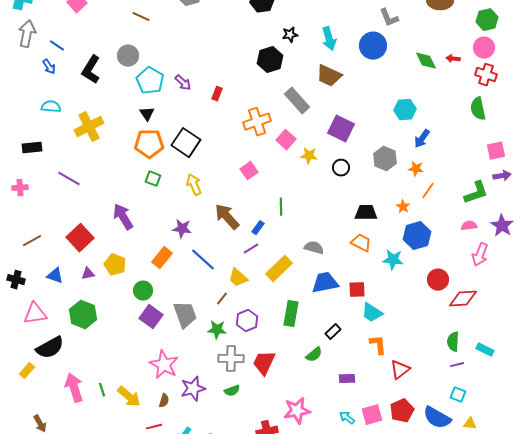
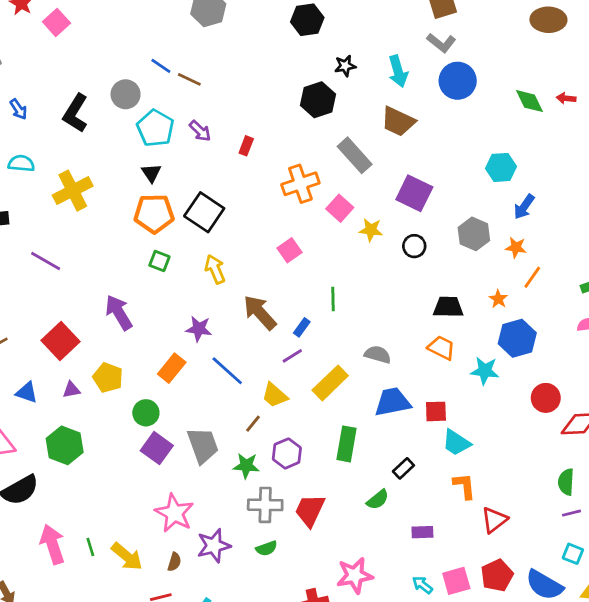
brown line: (141, 17) -> (189, 79), moved
gray L-shape: (389, 18) -> (441, 43), moved, turned -30
blue line: (57, 46) -> (161, 66), moved

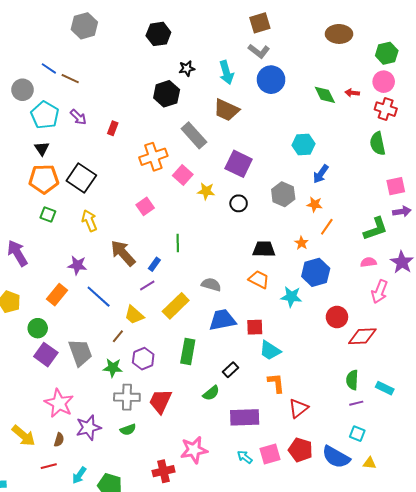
purple rectangle: (422, 532) -> (245, 417), size x1.8
red pentagon: (497, 575) -> (300, 450), turned -30

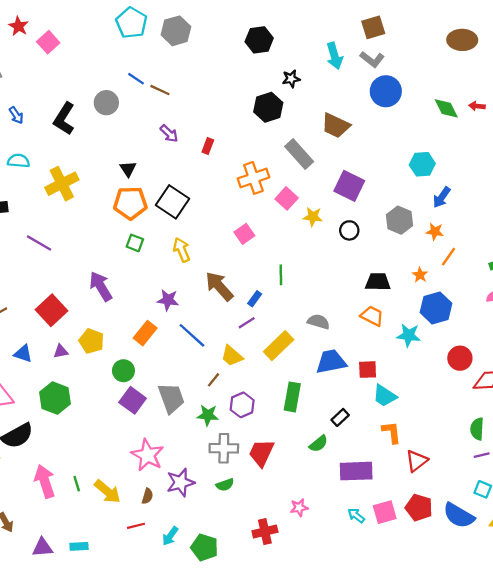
cyan arrow: (226, 73) -> (334, 56), moved
cyan pentagon: (45, 115) -> (131, 23), moved
pink star: (194, 450) -> (299, 508), size x0.6

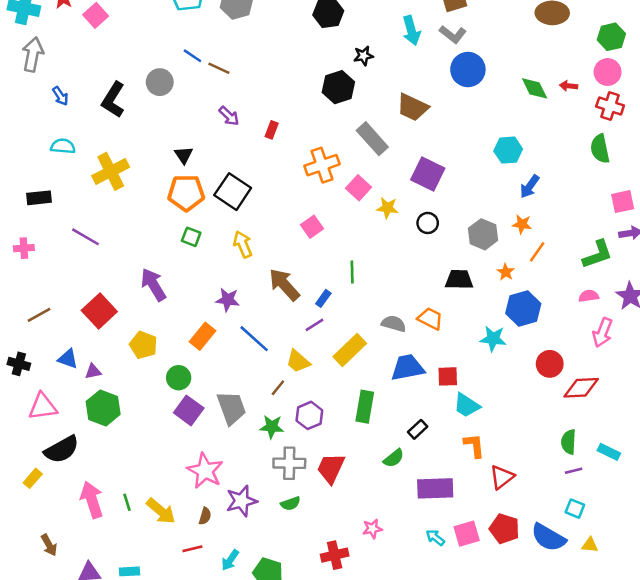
gray hexagon: (399, 220) -> (483, 234), moved
orange trapezoid: (372, 316) -> (430, 319), moved
purple triangle: (61, 351) -> (93, 371), moved

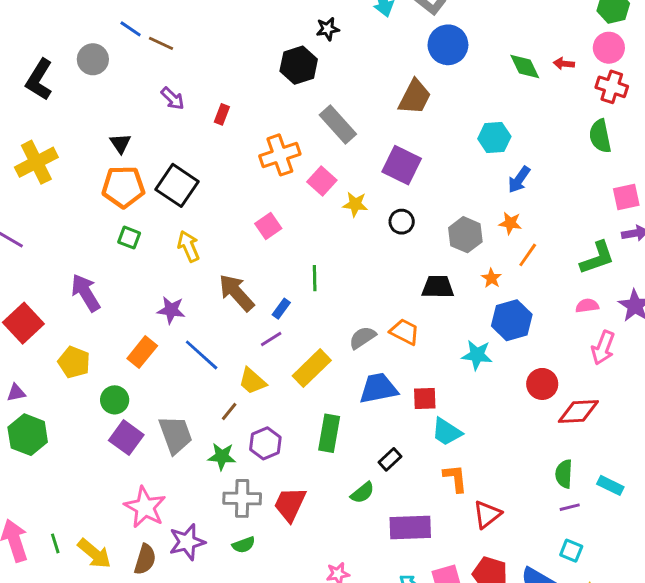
brown trapezoid: (413, 107) -> (415, 97), moved, turned -88
gray semicircle: (394, 324) -> (362, 338), turned -50
brown semicircle: (205, 516) -> (145, 559), size x1.5

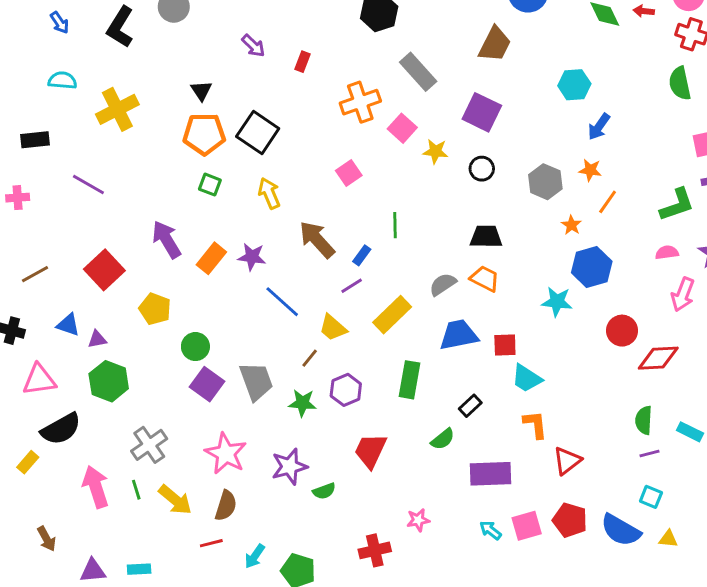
black trapezoid: (438, 287) -> (486, 237), moved
orange rectangle: (142, 352) -> (211, 258), moved
gray cross: (242, 498) -> (149, 445), moved, turned -36
purple star: (187, 542) -> (289, 467), moved

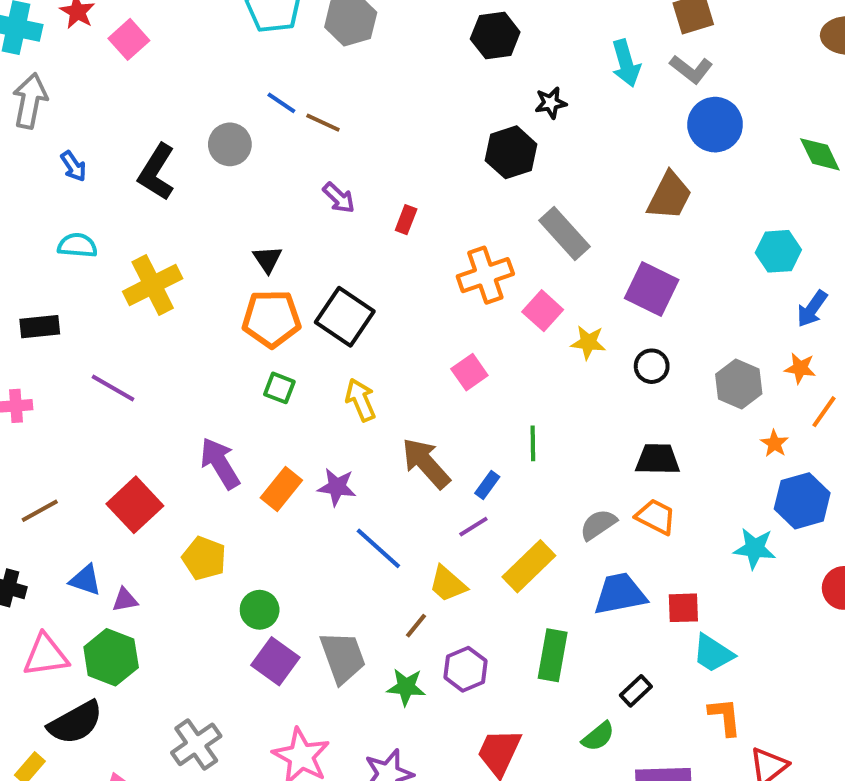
green hexagon: (109, 381) -> (111, 657), moved

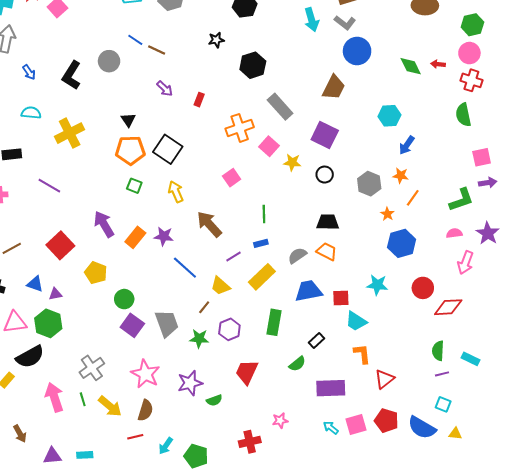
black star: (551, 103) -> (216, 40), moved
blue rectangle: (487, 485) -> (261, 243), moved, turned 40
cyan star: (755, 548) -> (377, 285), moved

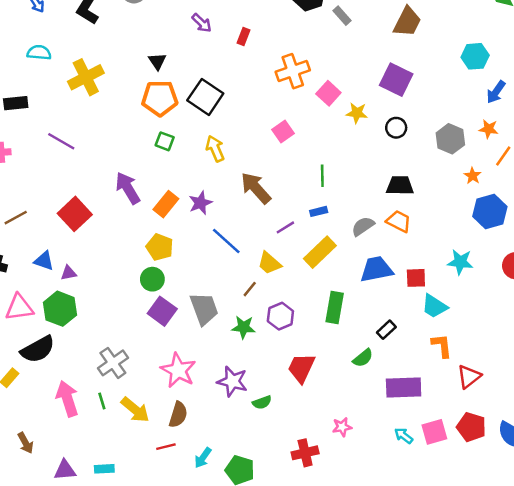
gray rectangle: (280, 107) -> (342, 16), moved, size x0.6
purple star: (164, 236) -> (200, 203), turned -30
yellow pentagon: (96, 273) -> (160, 247), moved
purple star: (190, 383) -> (232, 381), turned 30

